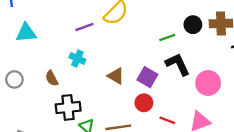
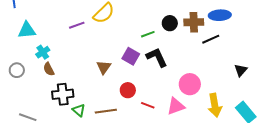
cyan cross: (77, 58) -> (43, 52), moved, turned 32
brown triangle: (116, 76) -> (104, 67), turned 35
purple square: (147, 77) -> (131, 56), moved
pink circle: (208, 83) -> (190, 84), moved

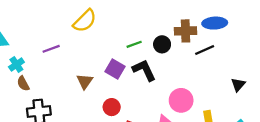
black circle: (170, 23) -> (162, 44), moved
purple line: (77, 25) -> (51, 49), moved

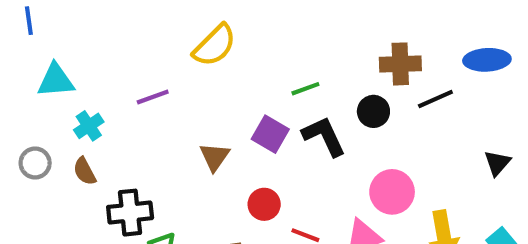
blue ellipse: (215, 23) -> (487, 60), moved
black circle: (162, 44) -> (373, 111), moved
brown semicircle: (23, 84) -> (85, 171), moved

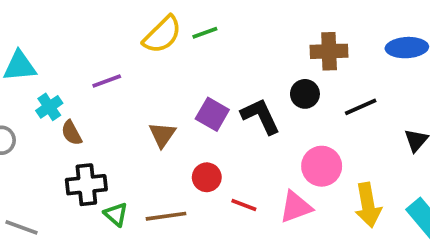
green line: (305, 89) -> (205, 33), moved
black line: (435, 99) -> (361, 107), moved
brown semicircle: (85, 171) -> (72, 133), moved

